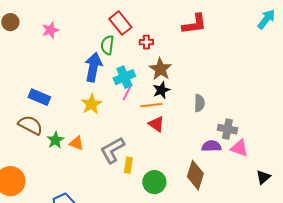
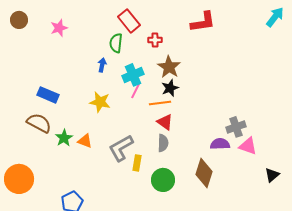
blue arrow: (93, 67) -> (102, 65), size x0.5
gray semicircle: (199, 103) -> (163, 143), moved
yellow star: (91, 104) -> (100, 102), turned -30
gray cross: (227, 129) -> (236, 127), turned -30

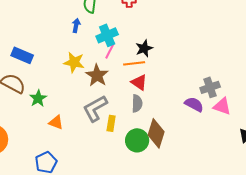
brown star: (169, 67) -> (97, 75), moved
orange triangle: (85, 141) -> (56, 122), moved
purple semicircle: (220, 144) -> (194, 104), turned 30
brown diamond: (204, 173) -> (156, 133), moved

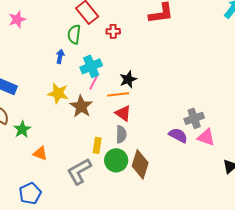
gray L-shape: (95, 108) -> (79, 171), moved
yellow rectangle: (111, 123) -> (97, 145), moved
green circle: (137, 140) -> (116, 160), moved

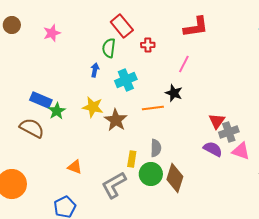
black star: (128, 79) -> (174, 93), moved, turned -30
pink line: (94, 81) -> (184, 64), moved
red triangle: (123, 113) -> (217, 121), moved, turned 30
green star: (22, 129) -> (57, 111), moved

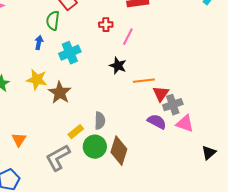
red cross: (148, 45) -> (106, 25), moved
orange line: (153, 108) -> (144, 81), moved
yellow rectangle: (132, 159) -> (76, 132), turned 42
orange triangle: (75, 167) -> (19, 140), turned 42

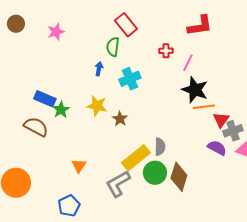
black star: (118, 66) -> (195, 90), moved, size x1.5
brown star: (60, 93) -> (120, 119), size x0.7
yellow rectangle: (76, 132) -> (136, 158), size x1.8

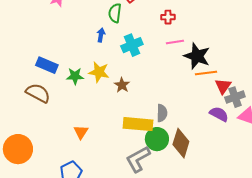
pink line: (188, 63) -> (175, 42), moved, turned 54
green star: (61, 110) -> (75, 76), moved, turned 30
yellow rectangle: (136, 158) -> (138, 124), turned 44
gray L-shape: (118, 184) -> (138, 159), moved

